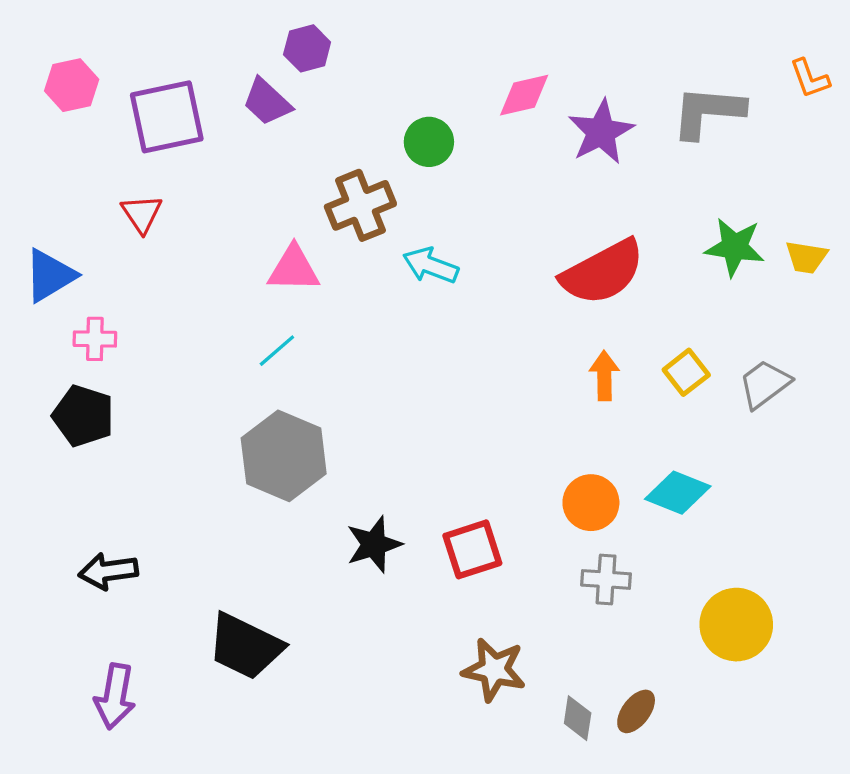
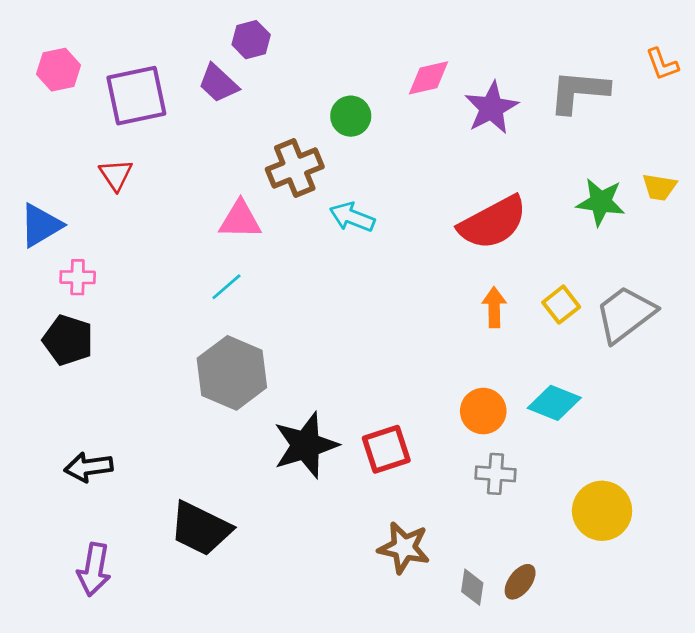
yellow trapezoid: (806, 257) -> (659, 187), moved
gray trapezoid: (765, 384) -> (625, 314), size x1.4
black star: (374, 544) -> (306, 445), size x1.4

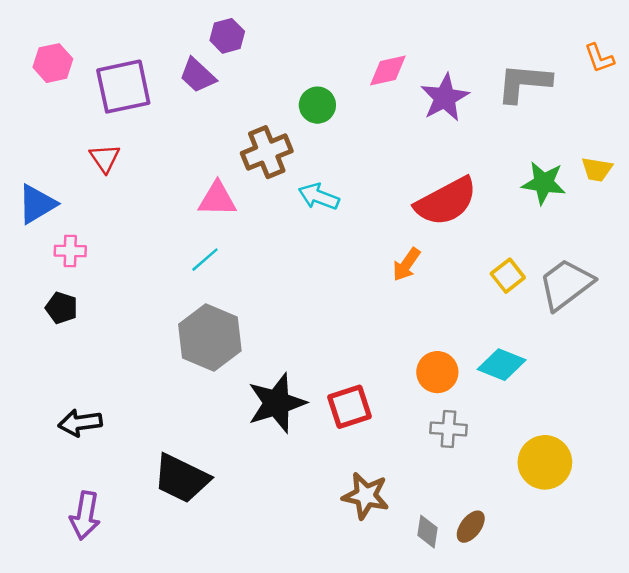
orange arrow: (494, 307) -> (406, 265), moved, turned -144
black pentagon: (68, 340) -> (62, 308), size x0.7

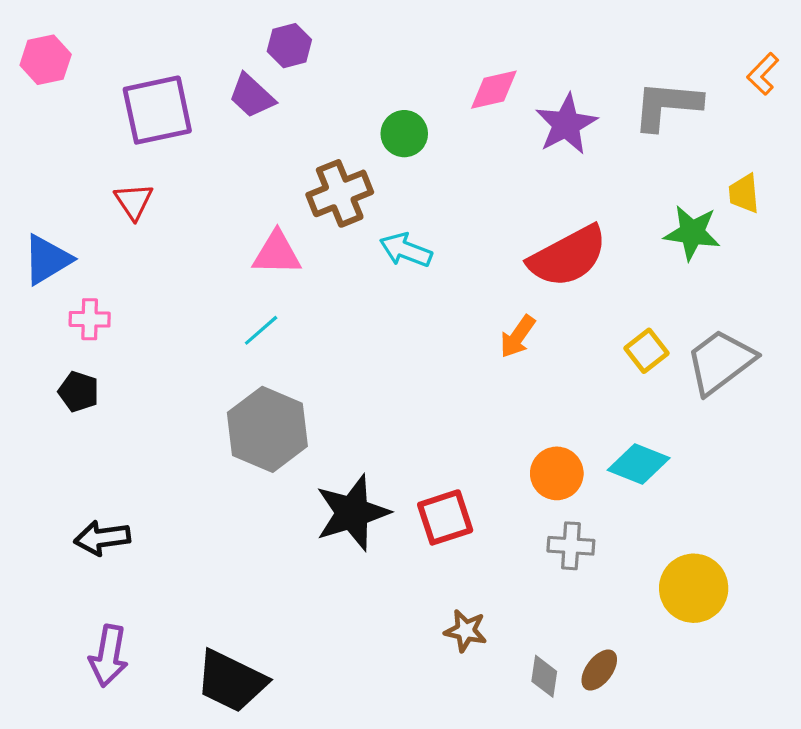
orange L-shape: (599, 58) -> (763, 74), turned 64
pink hexagon: (53, 63) -> (46, 60), moved
yellow trapezoid: (597, 169) -> (744, 193), moved, turned 76
black trapezoid: (181, 478) -> (231, 681), moved
brown star: (366, 496) -> (466, 631), size x0.7

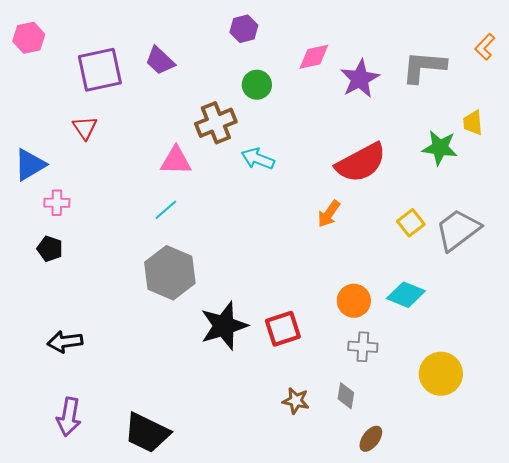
purple hexagon: (289, 46) -> (244, 29), moved
brown ellipse: (599, 670) -> (371, 439), moved
gray diamond: (544, 676) -> (346, 396), moved

